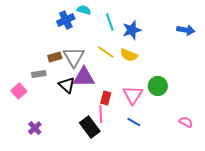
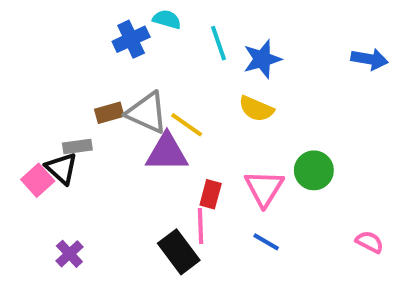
yellow line: (106, 52) -> (187, 125), moved
gray triangle: (74, 57) -> (147, 113), turned -35
black triangle: (67, 85) -> (62, 168), moved

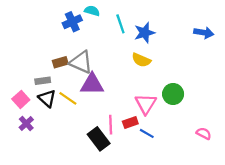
yellow line: (187, 125) -> (68, 98), moved
black triangle: (62, 168) -> (47, 98), moved
red rectangle: (211, 194) -> (130, 122), moved, turned 56
purple cross: (69, 254) -> (26, 124), moved

